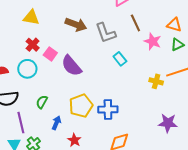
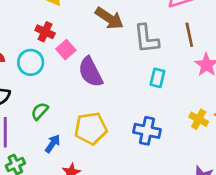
red cross: (33, 45) -> (45, 32), turned -32
cyan rectangle: (120, 59) -> (157, 78), turned 40
blue cross: (108, 109) -> (147, 131), moved

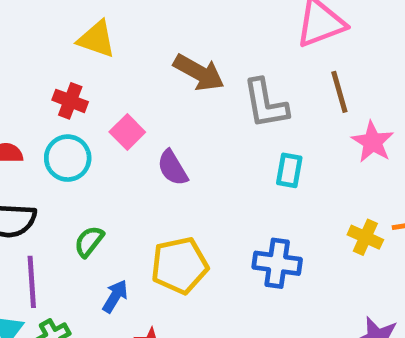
red cross: (45, 32) -> (70, 101), moved
purple semicircle: (90, 72) -> (172, 168), size x0.7

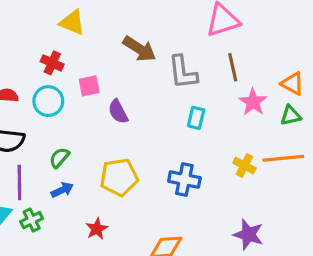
pink square: (127, 132) -> (89, 86), turned 30
blue arrow: (115, 296) -> (62, 190), moved, turned 30

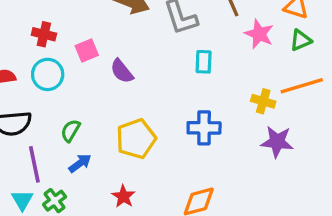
purple star: (248, 235) -> (277, 142), moved

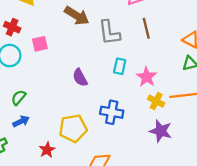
pink star: (259, 34) -> (146, 77), moved
purple semicircle: (122, 71) -> (80, 78), moved
yellow pentagon: (136, 139) -> (73, 128), moved

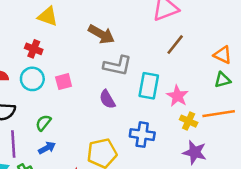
brown line: (146, 28) -> (175, 45), turned 54
gray L-shape: (109, 33) -> (117, 66), moved, turned -68
pink square: (40, 44) -> (64, 82), moved
cyan rectangle: (120, 66) -> (149, 86), size x1.5

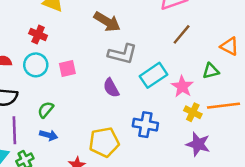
green triangle: (223, 80) -> (211, 71), moved
cyan rectangle: (149, 86) -> (153, 75), turned 44
blue arrow: (47, 148) -> (49, 135), turned 42

